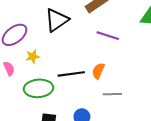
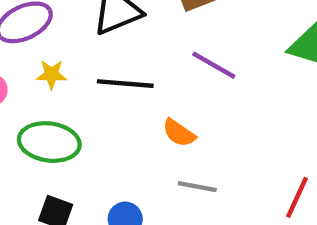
orange semicircle: (98, 71) -> (179, 133), turned -91
black line: (71, 74) -> (125, 84), moved

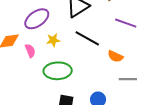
black line: (125, 84) -> (87, 38), turned 35

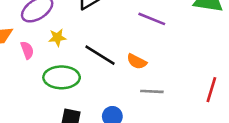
black line: (87, 38) -> (100, 55), moved

